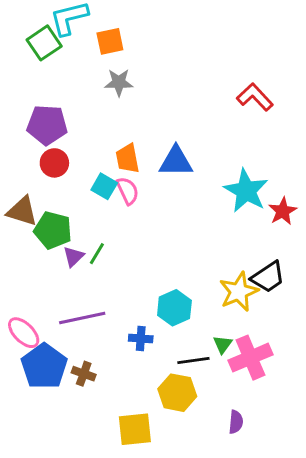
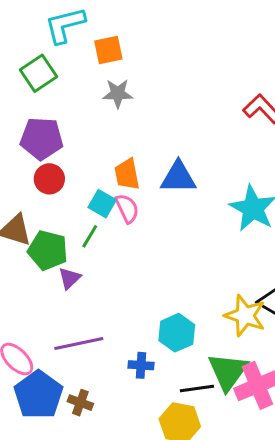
green square: (44, 43) -> (38, 73), moved
green line: (97, 254) -> (90, 236), moved
yellow star: (239, 292) -> (245, 316), turned -30
green triangle: (223, 344) -> (228, 371), size x2.0

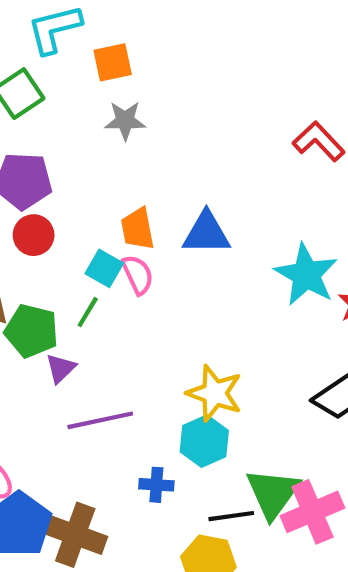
yellow star: (245, 316) -> (215, 393), moved
purple line: (79, 344) -> (100, 420), moved
brown cross: (80, 403) -> (75, 535), size x1.8

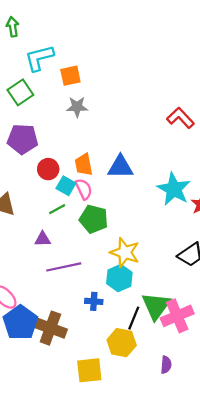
red circle: (34, 235) -> (48, 169), moved
green line: (88, 312) -> (57, 209), turned 30
green pentagon: (31, 331) -> (94, 219), moved
purple triangle: (61, 368) -> (43, 239), turned 42
black line: (231, 516) -> (134, 318), turned -60

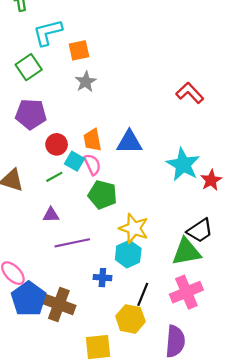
gray star: (77, 107) -> (86, 82), turned -30
green line: (57, 209) -> (54, 177), moved
green triangle: (156, 306) -> (186, 252), moved, turned 44
purple semicircle: (166, 365) -> (175, 341), size x1.8

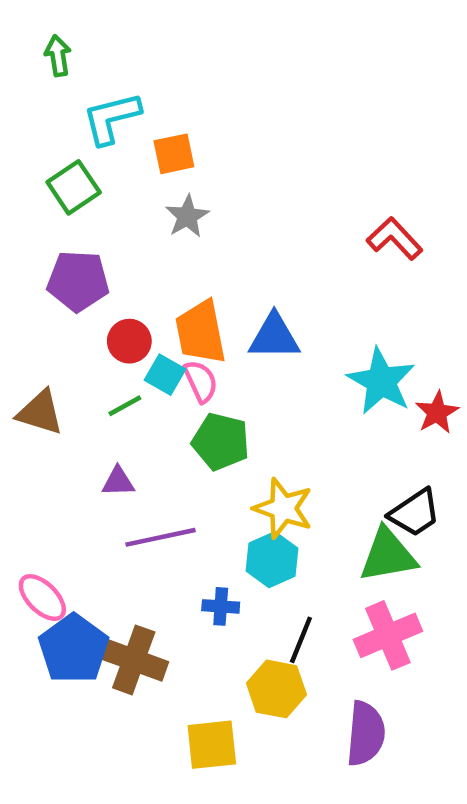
orange trapezoid: (92, 140) -> (201, 332), size x1.4

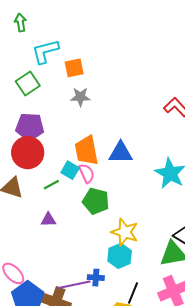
gray star: (187, 216) -> (80, 97), turned 30
red circle: (129, 341) -> (28, 153), moved, size x1.6
purple line: (161, 537) -> (74, 285), moved

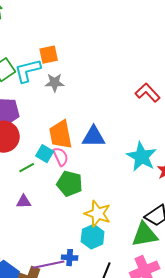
cyan L-shape: (45, 51) -> (28, 71), moved

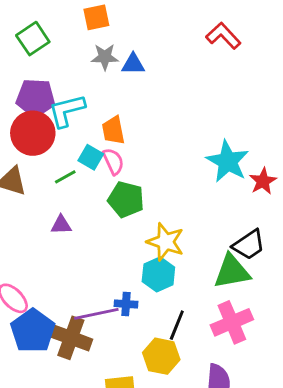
cyan L-shape: (28, 71) -> (67, 111), moved
red L-shape: (148, 93) -> (223, 36), moved
orange trapezoid: (61, 135) -> (113, 130), size x0.7
blue triangle: (94, 137) -> (133, 64), moved, size x0.7

